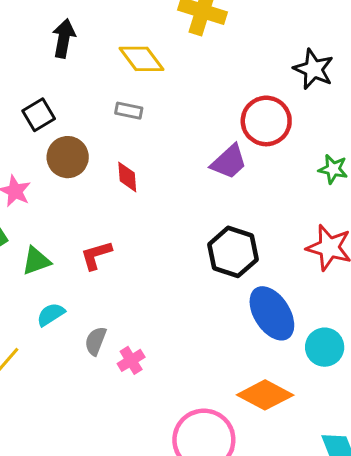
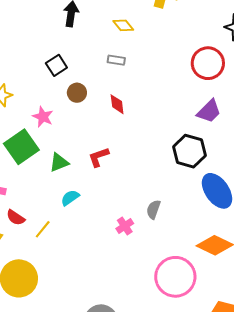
yellow diamond: (141, 59) -> (123, 25), size x0.7
brown circle: (68, 157) -> (77, 93), size x0.7
purple trapezoid: (229, 162) -> (209, 111), moved
gray semicircle: (96, 341) -> (153, 209), moved

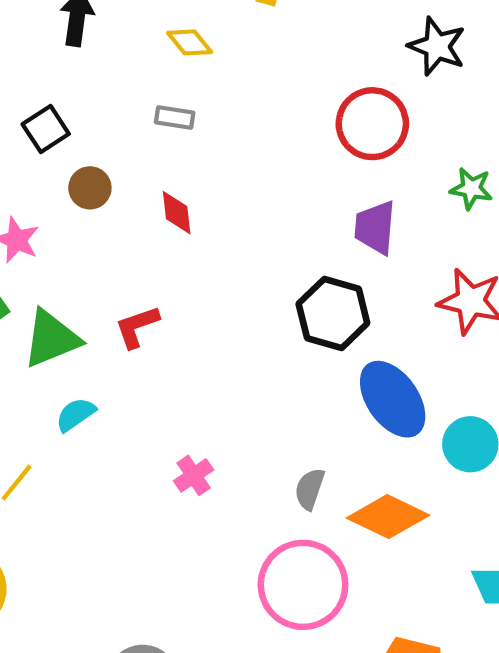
purple trapezoid: (209, 111) -> (375, 227), turned 140
green triangle: (59, 163) -> (51, 339), size x1.4
gray semicircle: (153, 209) -> (310, 489), moved

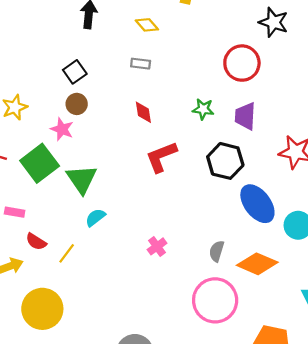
brown circle: (90, 188) -> (77, 104), moved
green star: (471, 188) -> (203, 109), moved
red L-shape: (137, 327) -> (161, 157), moved, size x1.4
green triangle: (51, 339) -> (82, 179), turned -40

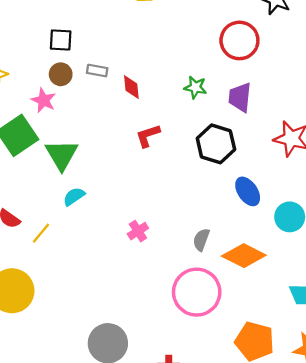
gray rectangle: (141, 64) -> (97, 71), moved
black square: (75, 72) -> (61, 40), turned 35
red L-shape: (161, 157) -> (148, 136), size x0.7
blue ellipse: (257, 204) -> (248, 191), size x0.7

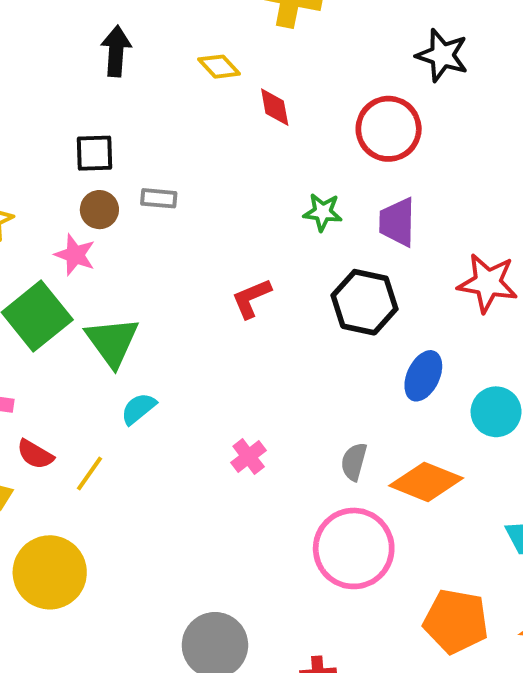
red diamond: (131, 87) -> (275, 107), moved
blue ellipse: (248, 191) -> (423, 376), turned 64

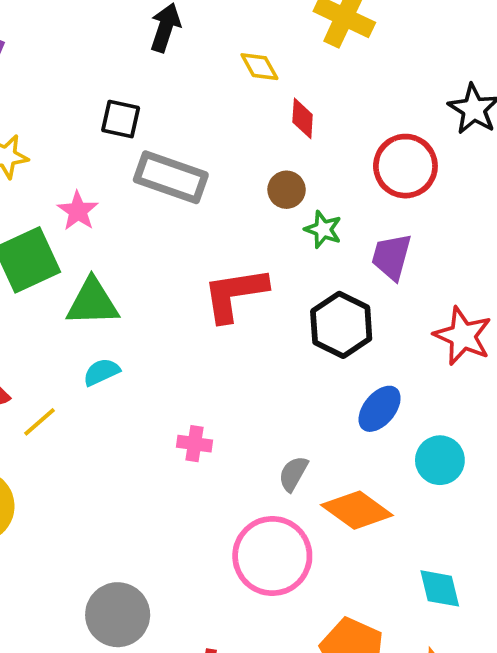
gray rectangle: (159, 198) -> (171, 177), size x2.0
brown circle: (99, 210) -> (287, 190), moved
red L-shape: (251, 298) -> (235, 294), size x1.6
green triangle: (112, 342) -> (92, 302), turned 50
pink cross: (249, 456) -> (194, 444), turned 32

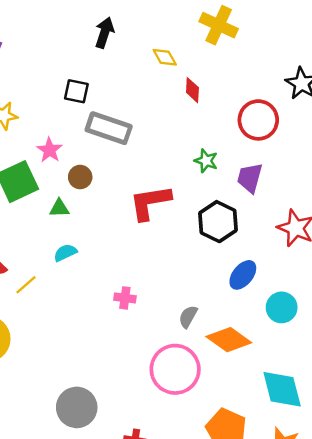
brown circle: (287, 190) -> (80, 177), moved
green triangle: (92, 302) -> (59, 208), size x0.6
cyan diamond: (440, 588) -> (282, 389), size x1.5

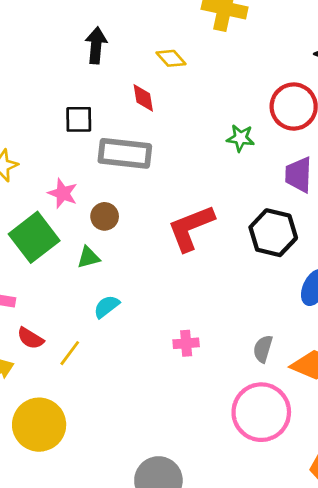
red diamond: (192, 90) -> (143, 98), moved
green star: (206, 161) -> (240, 138), moved

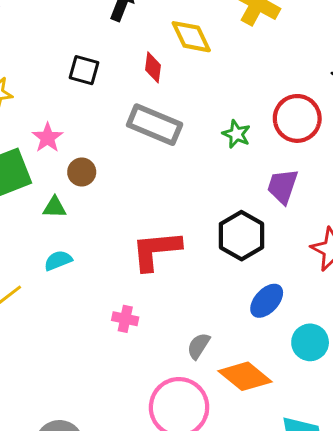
yellow diamond: (171, 58) -> (191, 37), size x1.4
gray rectangle: (125, 153) -> (155, 125), moved
red L-shape: (191, 228) -> (156, 250), moved

